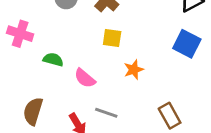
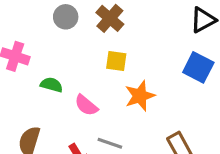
orange star: (134, 70) -> (140, 96), size x1.4

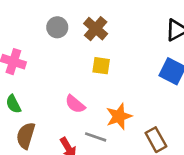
green semicircle: (51, 85) -> (13, 104), moved, turned -132
orange star: (140, 96) -> (119, 116), moved

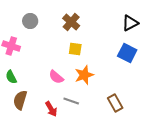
gray circle: (57, 27) -> (30, 21), moved
orange star: (119, 116) -> (84, 75), moved

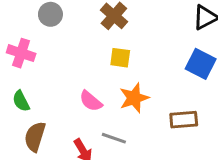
brown rectangle: (115, 103) -> (184, 120), moved, turned -66

